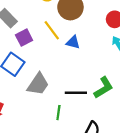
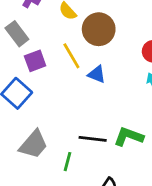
gray trapezoid: (38, 84) -> (34, 144), moved
green L-shape: (103, 88) -> (129, 137), turned -135

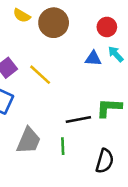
yellow line: (71, 56) -> (40, 75), moved
blue triangle: (97, 74) -> (93, 58), moved

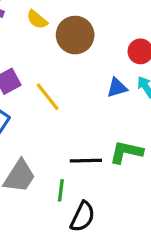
blue triangle: (93, 58) -> (117, 88), turned -30
black semicircle: (105, 161) -> (83, 217), moved

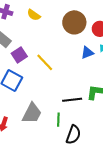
brown circle: (75, 35) -> (74, 22), moved

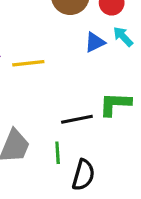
yellow line: (45, 62) -> (28, 63), turned -48

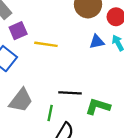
green L-shape: (115, 104) -> (98, 107), moved

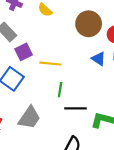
blue triangle: (97, 42) -> (99, 59), turned 48
green line: (50, 113) -> (60, 90), moved

